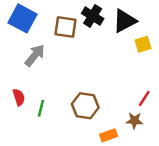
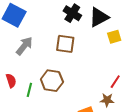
brown square: (66, 27) -> (65, 44), moved
brown hexagon: (85, 106) -> (52, 81), moved

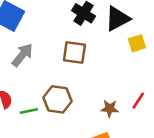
green line: (29, 90) -> (29, 111), turned 64
brown star: (107, 100) -> (110, 108), moved

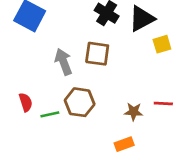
gray arrow: (22, 55) -> (63, 62), moved, turned -60
red line: (138, 101) -> (163, 104), turned 60

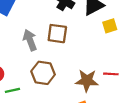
brown star: (134, 112) -> (87, 81), size x1.5
green line: (50, 114) -> (12, 90), moved

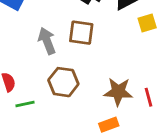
red line: (111, 74) -> (149, 97), moved, turned 72

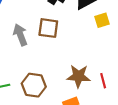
brown hexagon: (63, 82) -> (34, 85), moved

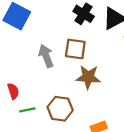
brown star: (79, 76) -> (88, 77), moved

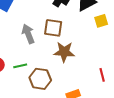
green line: (27, 110) -> (20, 66), moved

